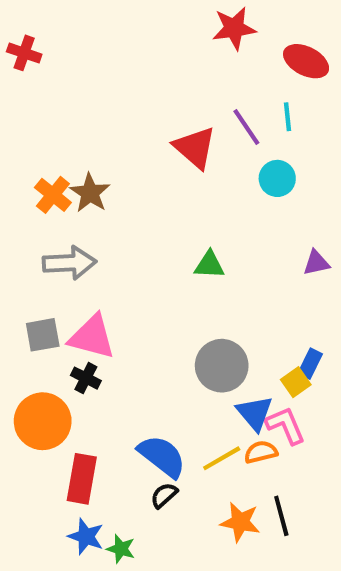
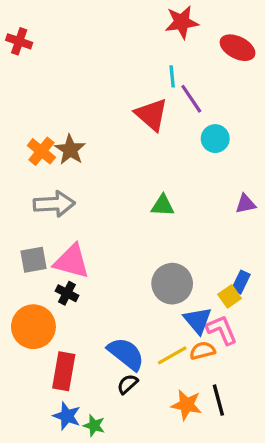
cyan line: (288, 117) -> (172, 76), moved

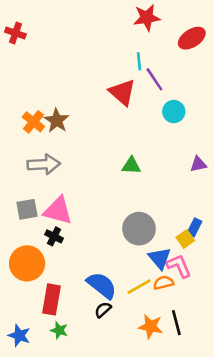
red ellipse: (238, 48) -> (192, 38), turned -60
blue star: (67, 416) -> (19, 335), moved
green star: (94, 426) -> (59, 330), moved

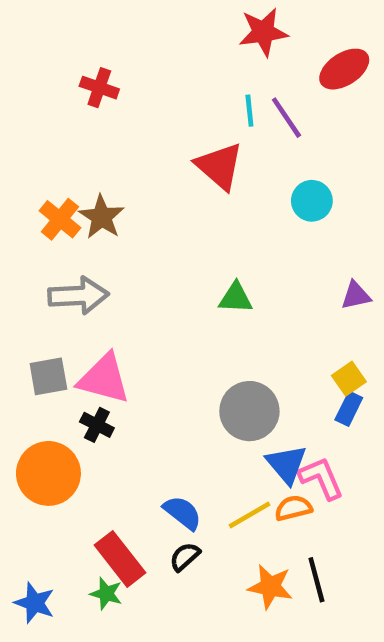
red cross: (15, 33) -> (99, 88), moved
purple line: (154, 79) -> (286, 118), moved
yellow square: (185, 239) -> (349, 379), moved
blue semicircle: (102, 285) -> (182, 513), size x0.7
red rectangle: (51, 299) -> (120, 559), moved, turned -48

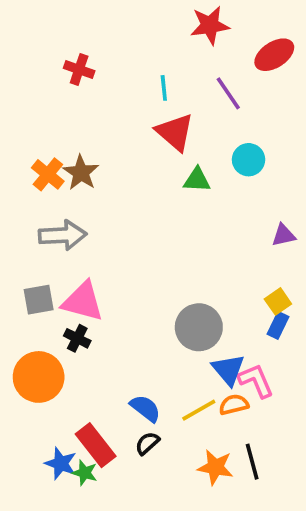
cyan line: (249, 111) -> (164, 88), moved
green triangle: (236, 298) -> (197, 180), moved
blue star: (35, 603) -> (61, 464), moved

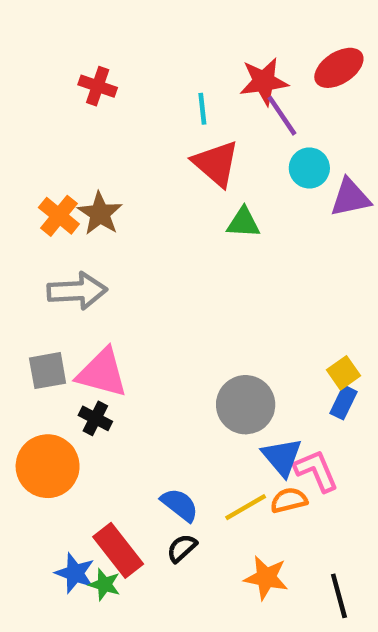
red star: (210, 25) -> (264, 82), moved
cyan circle: (249, 160) -> (309, 168), moved
purple triangle: (284, 235) -> (350, 198), moved, size x1.4
black line: (252, 462) -> (339, 596), moved

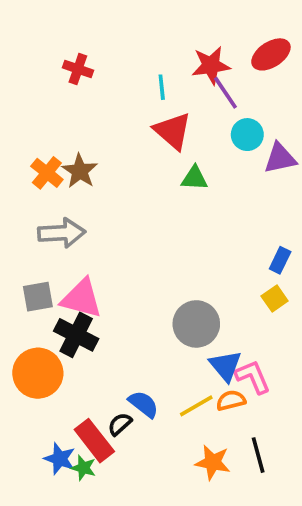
blue rectangle: (343, 402) -> (280, 260), moved
black cross: (95, 418) -> (76, 335), size x1.6
black semicircle: (182, 548) -> (120, 424), moved
black line: (339, 596) -> (258, 455), moved

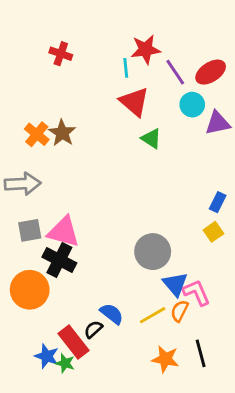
red ellipse: (271, 54) -> (211, 72), moved
red star: (211, 65) -> (146, 49), moved
green triangle: (194, 178) -> (151, 139), turned 30
gray arrow: (62, 233) -> (23, 184), moved
orange semicircle: (231, 400) -> (180, 311), turned -50

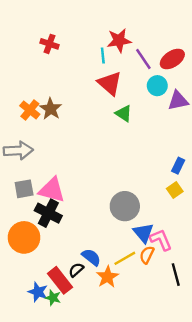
black line: (201, 353) -> (176, 275), moved
orange star: (165, 359) -> (107, 277), moved, turned 30

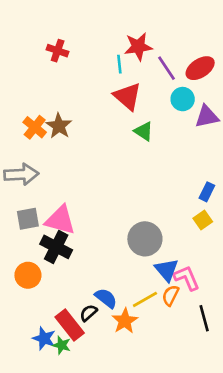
orange circle: (24, 237) -> (28, 275), size x0.7

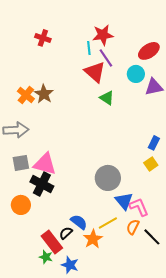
purple line: (166, 68) -> (106, 58), moved
orange semicircle: (171, 295) -> (133, 227), moved
black line: (204, 318) -> (152, 237), turned -30
blue star: (44, 338) -> (70, 265), moved

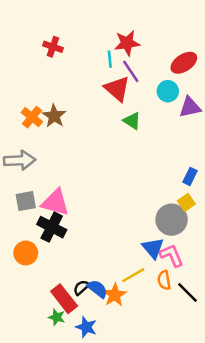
gray circle: (108, 178) -> (172, 220), moved
blue semicircle: (79, 222) -> (97, 289), moved
orange semicircle: (133, 227) -> (164, 280), turned -35

